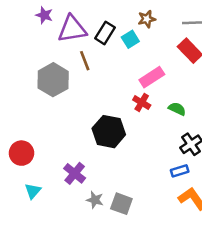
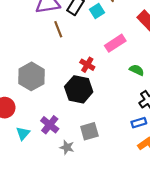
gray hexagon: (53, 80) -> (31, 76), moved
red cross: (142, 102) -> (87, 65), moved
cyan triangle: (33, 191) -> (23, 133), moved
gray square: (121, 204) -> (89, 131), moved, turned -36

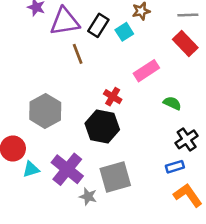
purple cross: (50, 125) -> (67, 169), size x1.4
gray square: (89, 131) -> (115, 177), size x1.4
cyan triangle: (23, 133) -> (31, 169), moved, turned 32

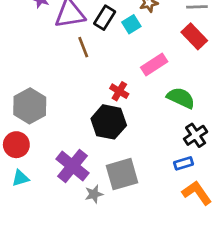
green semicircle: (172, 103) -> (181, 98), size x1.5
gray hexagon: (45, 111) -> (30, 106), moved
cyan triangle: (31, 169) -> (20, 178), moved
gray star: (88, 196) -> (94, 194), turned -30

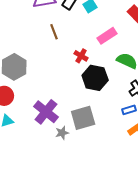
brown line: (83, 47) -> (54, 32), moved
black hexagon: (109, 122) -> (95, 78), moved

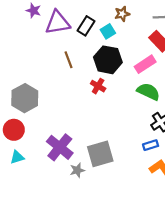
pink rectangle: (107, 36) -> (145, 64), moved
black hexagon: (95, 78) -> (108, 60), moved

